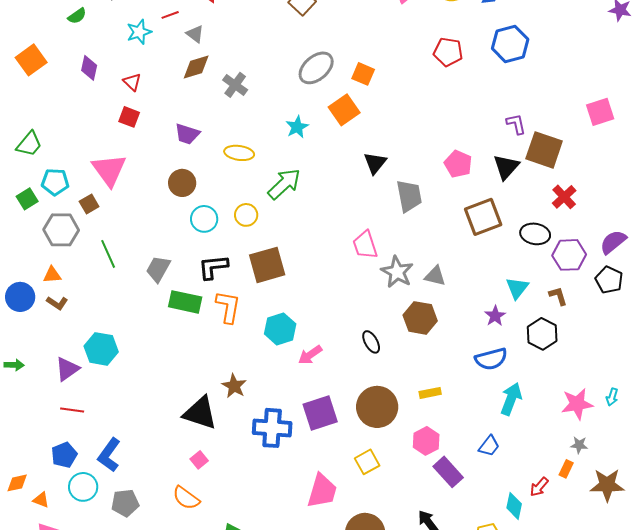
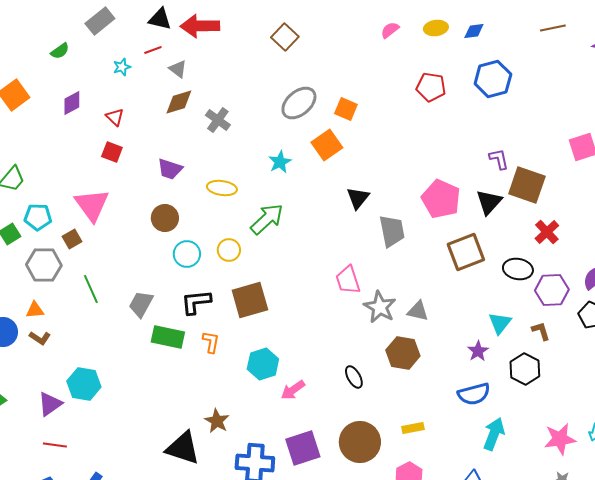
cyan star: (139, 32) -> (122, 67), size x0.7
purple diamond: (89, 68) -> (72, 103), turned 50
pink pentagon: (458, 164) -> (441, 199), size x1.4
orange L-shape: (228, 307) -> (211, 342), size x0.7

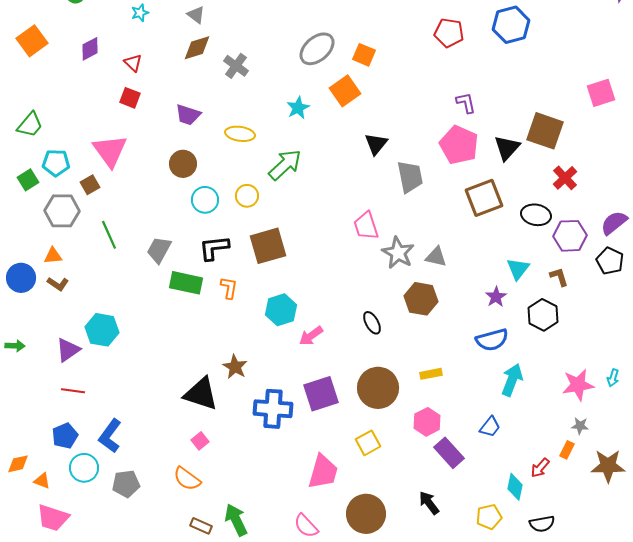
purple L-shape: (499, 159) -> (466, 103), moved

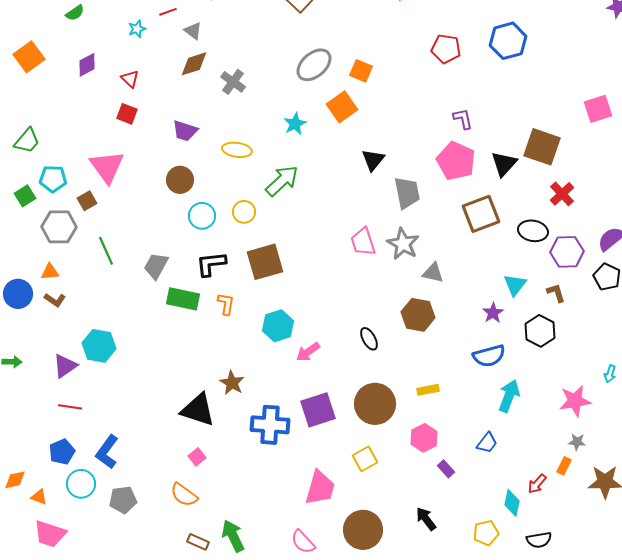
gray star: (398, 253) -> (403, 244), moved
cyan arrow: (613, 378) -> (610, 374), moved
purple rectangle: (449, 453) -> (446, 469), size x0.6

